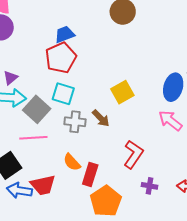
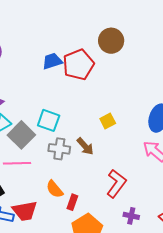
red pentagon: (61, 58) -> (78, 65), moved
yellow square: (122, 92) -> (108, 121), size x0.7
red rectangle: (90, 175) -> (72, 202), size x0.7

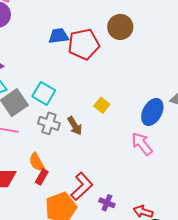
yellow square: (108, 121) -> (102, 105), turned -35
red L-shape: (116, 184) -> (82, 186), moved
red rectangle: (72, 202) -> (42, 177), moved

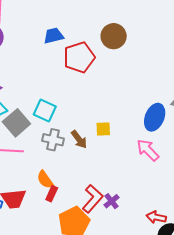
blue trapezoid: (59, 36) -> (54, 36), moved
yellow square: (102, 105) -> (103, 129), moved, turned -35
purple cross: (107, 203) -> (112, 201), moved, turned 35

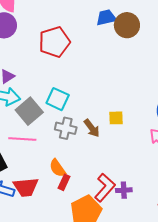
blue trapezoid: (54, 36) -> (106, 18), moved
red pentagon: (79, 57) -> (54, 42), moved
purple cross: (112, 201) -> (124, 190), turned 35

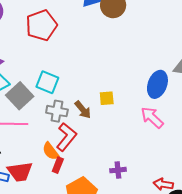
red L-shape: (105, 188) -> (66, 137), moved

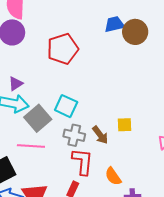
red L-shape: (66, 137) -> (83, 161), turned -36
orange semicircle: (51, 151) -> (113, 176), moved

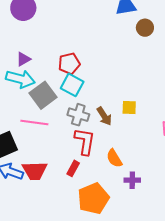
brown circle: (135, 32) -> (145, 28), moved, size x0.7
red pentagon: (63, 49) -> (69, 64), moved, size x0.7

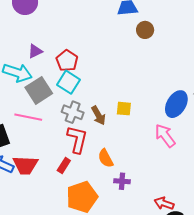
purple triangle: (23, 59) -> (35, 51), moved
red pentagon: (69, 64) -> (67, 61), turned -30

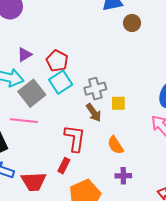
cyan square: (68, 82) -> (61, 82), turned 30
gray cross: (73, 112) -> (95, 89), moved, turned -30
orange semicircle: (106, 158) -> (115, 145), moved
red trapezoid: (25, 165) -> (34, 182), moved

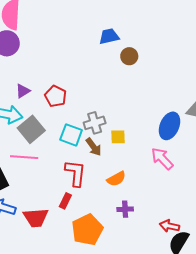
cyan square: (61, 82) -> (71, 135), moved, turned -35
orange semicircle: (115, 145) -> (116, 179), turned -84

